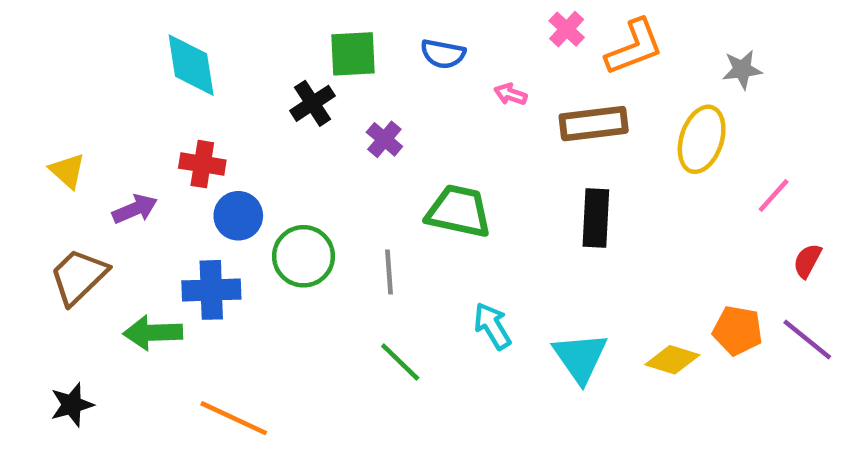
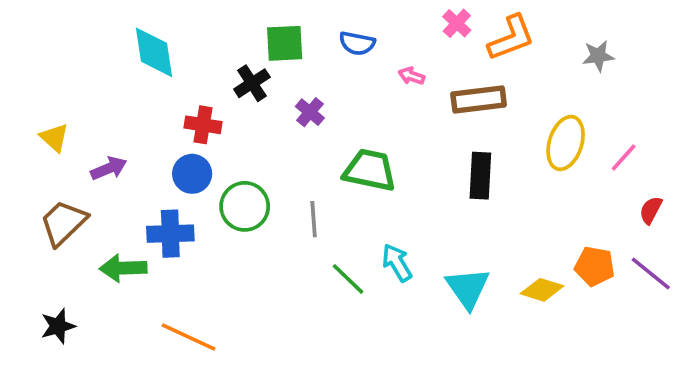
yellow ellipse: (702, 139) -> (566, 143), moved
red cross: (202, 164) -> (203, 125), moved
green line: (400, 362) -> (348, 279), moved

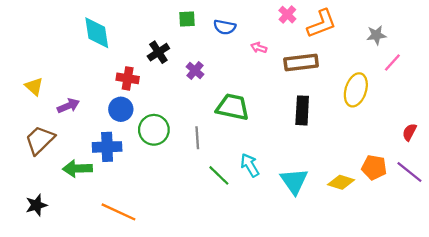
green square: (285, 43) -> (187, 19), moved, size x0.7
pink line: (624, 157) -> (392, 62), moved

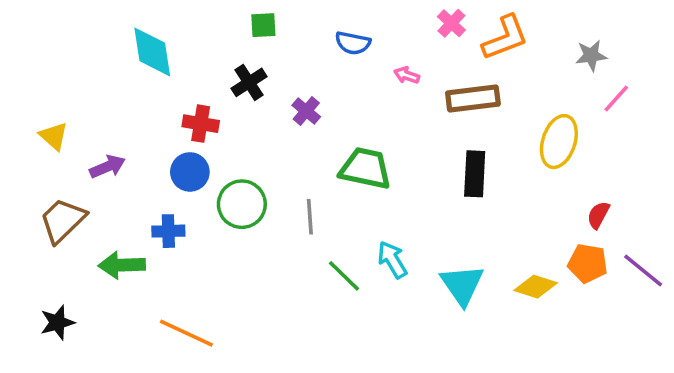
green square: (187, 19) -> (263, 25), moved
red semicircle: (409, 132) -> (598, 215), moved
blue cross: (107, 147) -> (168, 231), size x0.7

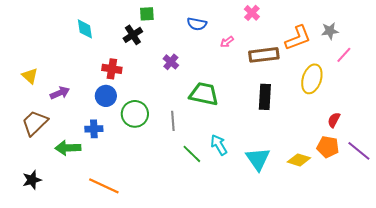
orange L-shape: (505, 38) -> (298, 38), moved
cyan diamond: (152, 52) -> (85, 29), size x0.7
pink arrow: (407, 75) -> (227, 42), turned -56
black cross: (249, 82) -> (133, 35), moved

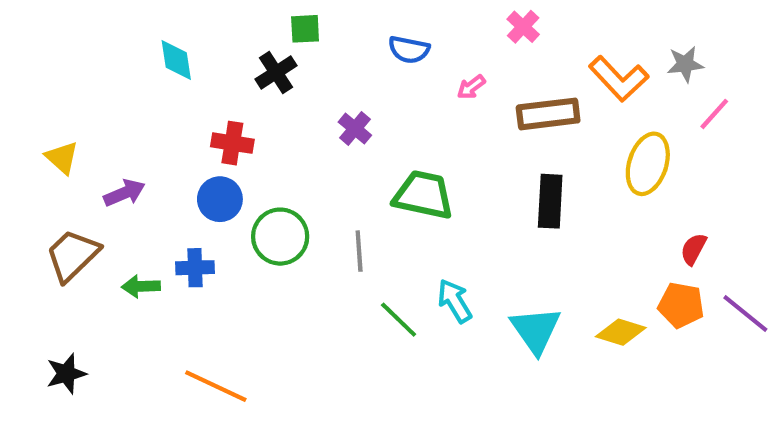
orange L-shape: (298, 38) -> (619, 79), turned 68
green arrow: (68, 148) -> (141, 286), moved, size x0.7

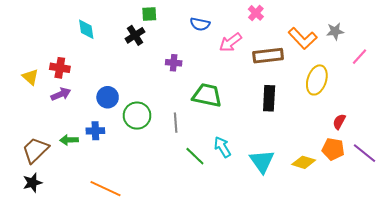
pink arrow: (471, 87) -> (230, 42), size x1.6
pink line: (714, 114) -> (359, 57), moved
purple cross: (355, 129) -> (174, 63), turned -35
red cross: (232, 143) -> (60, 68), moved
brown trapezoid: (72, 255) -> (35, 150), moved

